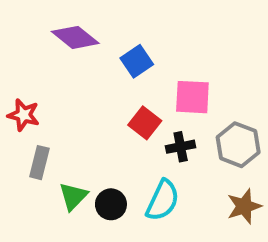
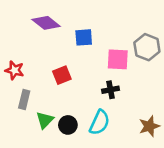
blue square: (137, 61) -> (84, 37), turned 30
red square: (145, 123) -> (62, 75), moved, turned 30
gray hexagon: (238, 145) -> (147, 47), moved

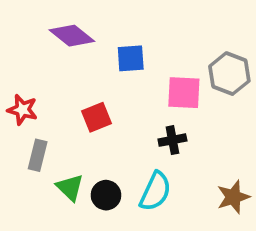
green triangle: (45, 120) -> (70, 188), turned -30

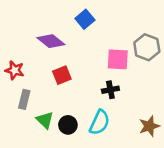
purple diamond: (72, 36) -> (51, 41), moved
blue square: (131, 58) -> (85, 19), moved, turned -36

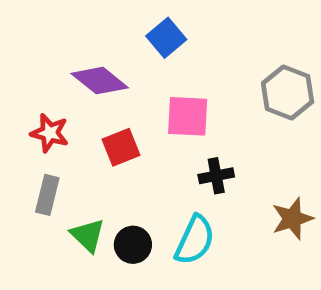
pink square: (118, 59) -> (188, 116), moved
red star: (15, 70) -> (50, 133), moved
brown star: (149, 126) -> (292, 219), moved

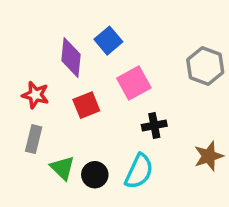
blue square: (166, 38) -> (108, 41), moved
purple diamond: (100, 81) -> (71, 58), turned 57
pink square: (188, 116) -> (134, 83), turned -32

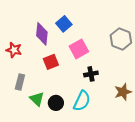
red star: (35, 95) -> (14, 50), moved

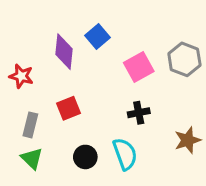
pink square: (79, 49) -> (139, 67), moved
red square: (51, 62) -> (69, 108), moved
green triangle: (37, 99) -> (32, 158), moved
cyan semicircle: (82, 101) -> (125, 154), turned -45

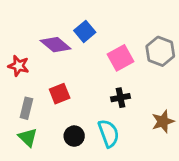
purple diamond: (64, 52) -> (56, 45), turned -56

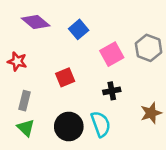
purple diamond: (56, 45) -> (36, 22), moved
red square: (60, 94) -> (65, 77), moved
black circle: (74, 136) -> (69, 126), size x1.5

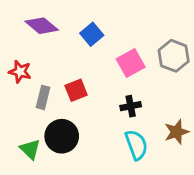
gray rectangle: (25, 101) -> (43, 97), moved
cyan semicircle: (101, 124) -> (136, 145), moved
black circle: (69, 126) -> (62, 136), moved

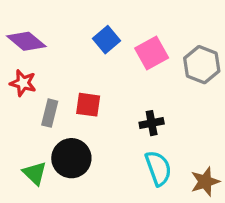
purple diamond: (42, 26) -> (26, 41), moved
pink square: (131, 63) -> (152, 53), moved
red square: (76, 90) -> (88, 105), turned 30
brown star: (177, 132) -> (205, 182), moved

